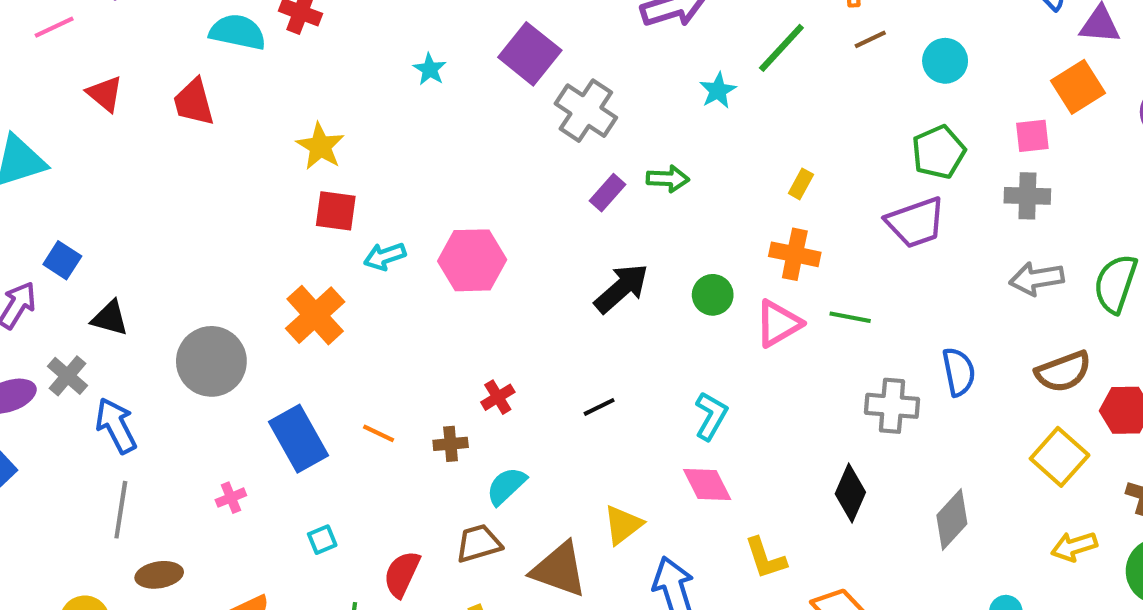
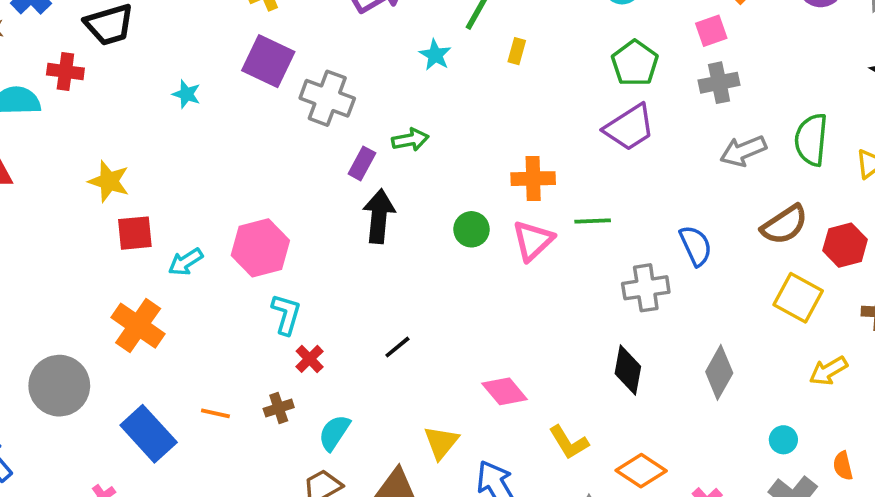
yellow rectangle: (801, 184) -> (517, 51), moved
black arrow: (621, 288) -> (379, 216), moved, turned -30
cyan L-shape: (711, 416) -> (286, 314), moved

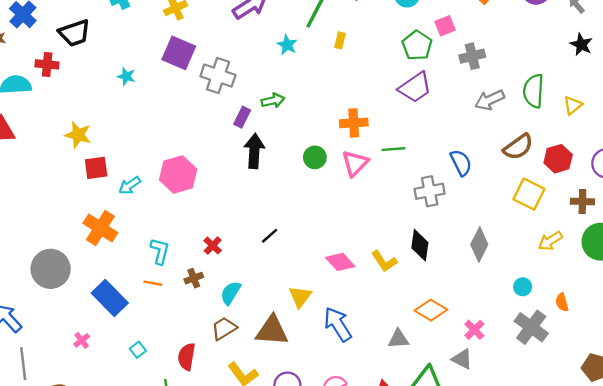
pink square: (711, 31) -> (445, 26), moved
cyan L-shape: (286, 314) -> (160, 251), moved
yellow L-shape: (569, 442) -> (384, 261), moved

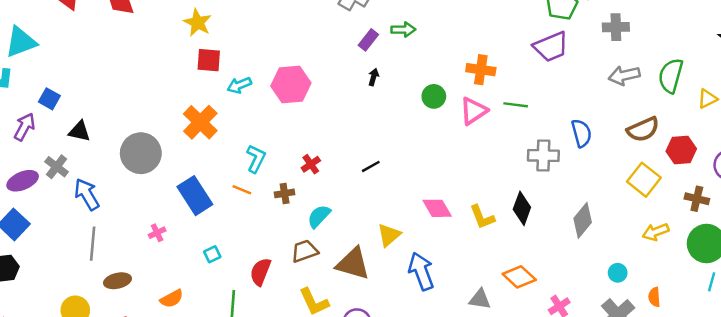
black arrow: (254, 151) -> (374, 77), size x0.5

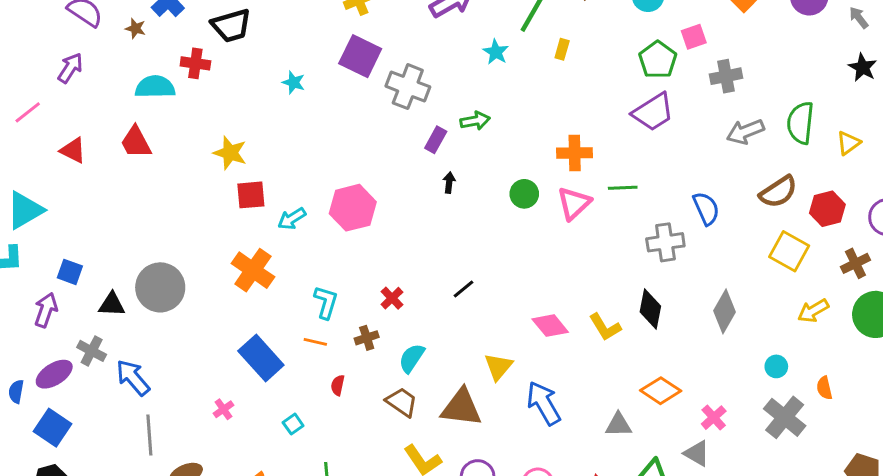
gray circle: (141, 153) -> (160, 287), moved
brown cross: (697, 199) -> (855, 263), turned -30
brown trapezoid: (305, 251) -> (402, 402), turned 64
red semicircle: (260, 272) -> (338, 385), moved, size x0.6

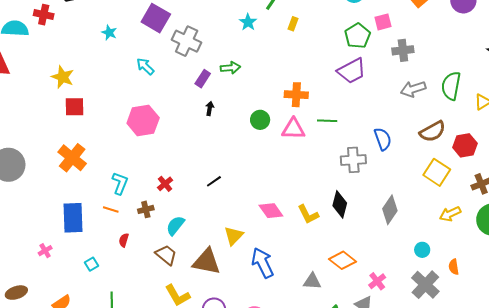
pink triangle: (574, 203) -> (293, 129), turned 40
cyan arrow: (292, 219) -> (145, 66), moved, turned 72
blue rectangle: (261, 358) -> (73, 218), turned 36

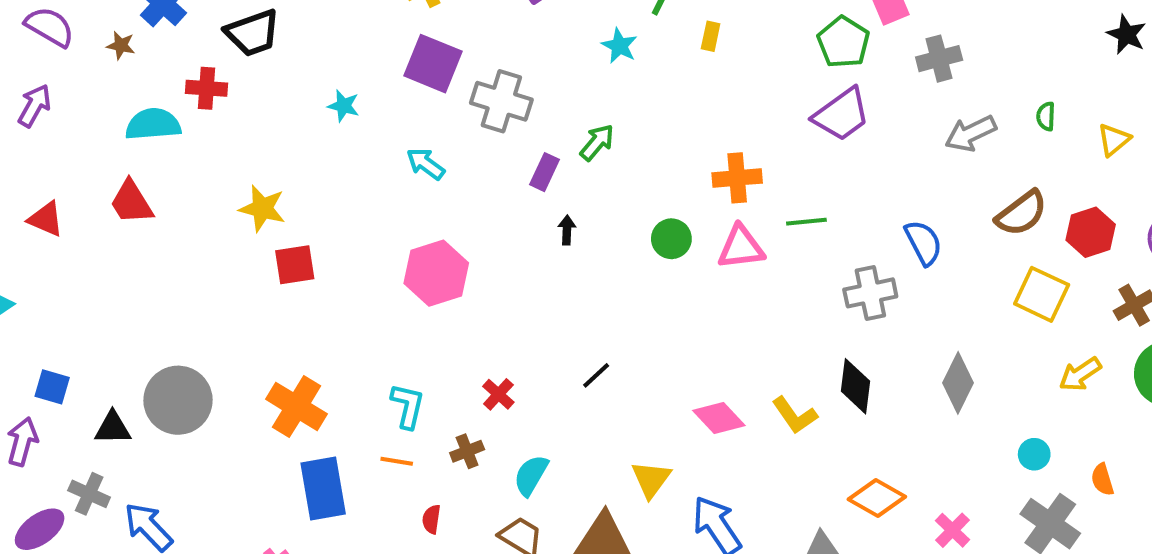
green arrow: (230, 68) -> (597, 142), turned -36
green semicircle: (451, 86) -> (1046, 116), size x0.5
orange cross: (72, 158) -> (297, 407), moved

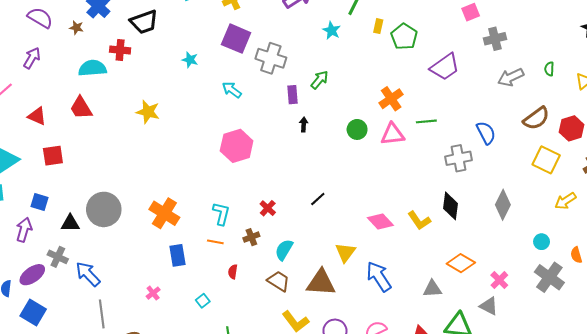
green pentagon: (843, 42) -> (404, 37), moved
purple rectangle: (545, 172) -> (293, 95), turned -30
orange cross: (737, 178) -> (391, 99), turned -30
red square: (295, 265) -> (53, 156), moved
blue rectangle: (323, 488) -> (178, 255), size x0.7

